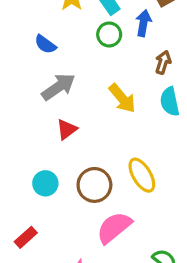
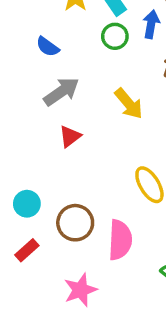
cyan circle: (45, 183) -> (27, 204), moved
brown circle: (94, 185) -> (75, 223), moved
pink semicircle: (114, 227) -> (120, 240), turned 132

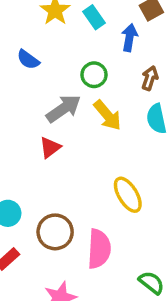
green circle: (115, 36) -> (94, 75), moved
gray arrow: (61, 92) -> (64, 109), moved

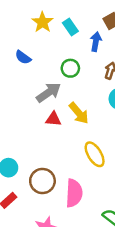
yellow arrow: (108, 115) -> (79, 113), moved
red triangle: (50, 147) -> (53, 119), moved, turned 42

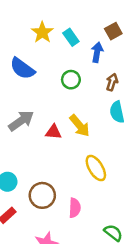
blue semicircle: (23, 57) -> (22, 68), size x1.5
gray arrow: (49, 92) -> (21, 121), moved
pink semicircle: (74, 193) -> (75, 208), size x0.7

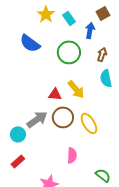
green circle: (71, 80) -> (69, 52), size x1.5
gray arrow: (21, 121) -> (37, 119), moved
brown circle: (42, 195) -> (63, 117), moved

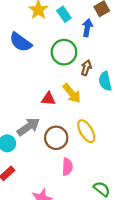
brown arrow: (102, 54) -> (86, 68), moved
brown circle: (63, 117) -> (56, 138), moved

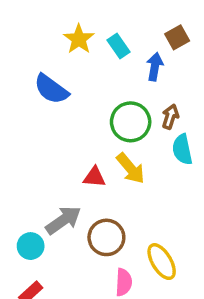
green circle: (64, 52) -> (131, 122), moved
brown arrow: (86, 68) -> (170, 117), moved
yellow ellipse: (86, 131) -> (162, 262), moved

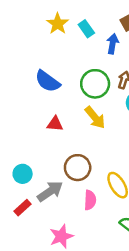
blue semicircle: (51, 89) -> (48, 81), moved
red triangle: (94, 177) -> (55, 124), moved
gray arrow: (63, 220) -> (50, 191), moved

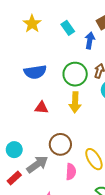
yellow star: (58, 24) -> (32, 24), moved
blue semicircle: (48, 81) -> (35, 72), turned -45
yellow arrow: (95, 118) -> (75, 102), turned 42

